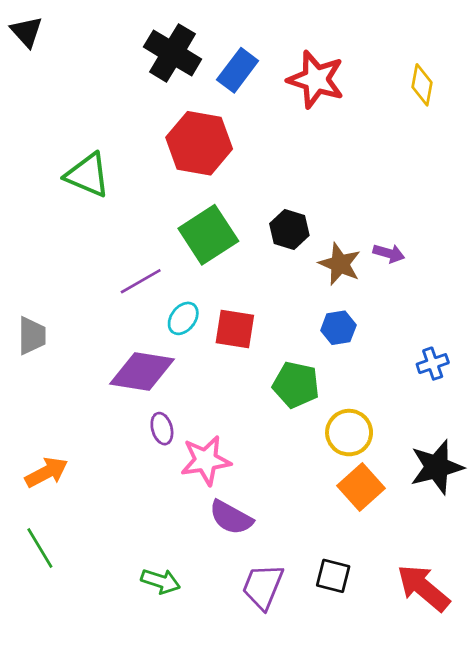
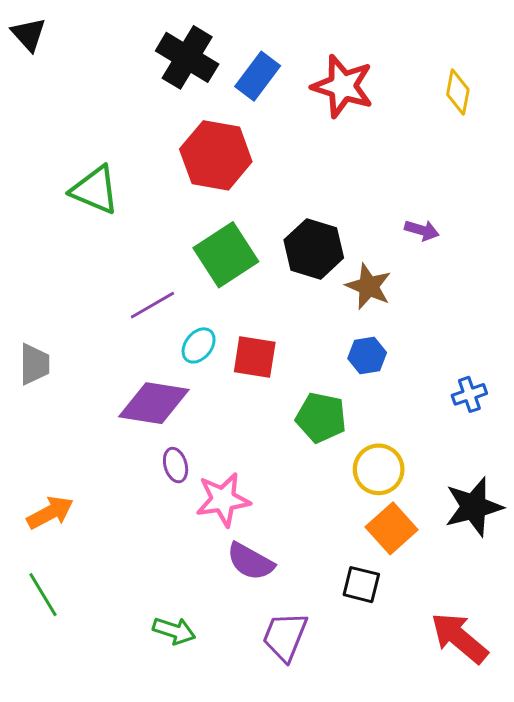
black hexagon: (289, 229) -> (314, 249), size x1.4
purple arrow: (389, 253) -> (422, 230), moved
black square: (333, 576) -> (361, 585), moved

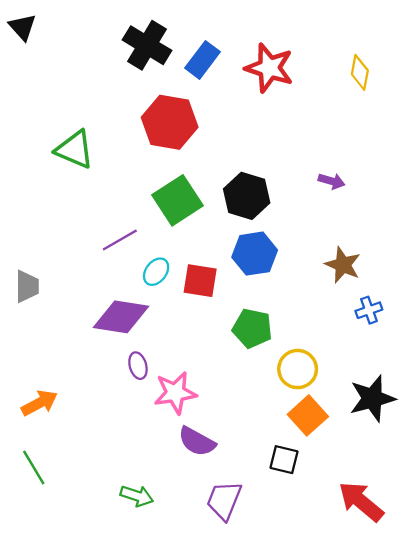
brown star: (369, 286) -> (343, 265), moved
blue hexagon: (367, 356) -> (255, 254), moved, size x1.5

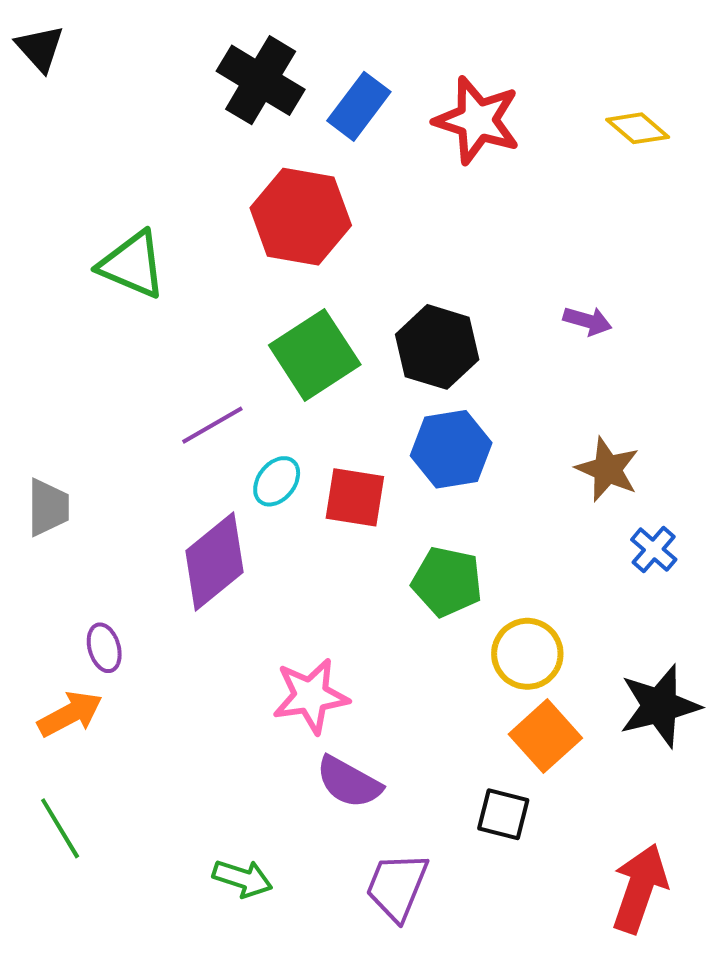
yellow diamond: (360, 72) -> (638, 128), turned -60
blue cross: (369, 310) -> (654, 550), turned -30
purple diamond: (121, 317) -> (214, 562), turned -48
purple ellipse: (138, 366) -> (104, 648), moved
red arrow: (361, 502) -> (640, 888), turned 69

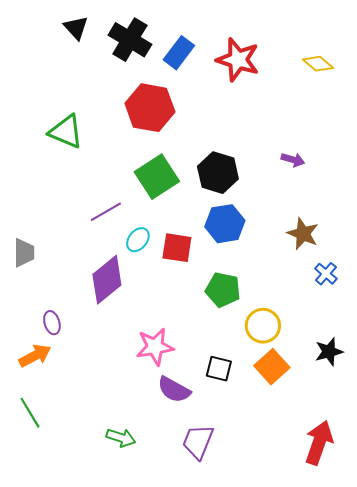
black triangle: (40, 48) -> (76, 28), moved
black star: (660, 706) -> (329, 352), size x0.7
black square: (503, 814) -> (219, 369), moved

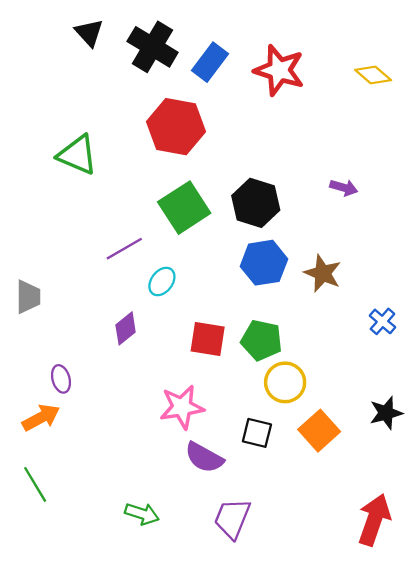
brown star: (303, 234) -> (323, 273), moved
red square: (177, 248) -> (208, 339), moved
purple diamond: (107, 280) -> (126, 328), size x0.6
yellow circle: (263, 326) -> (285, 382), moved

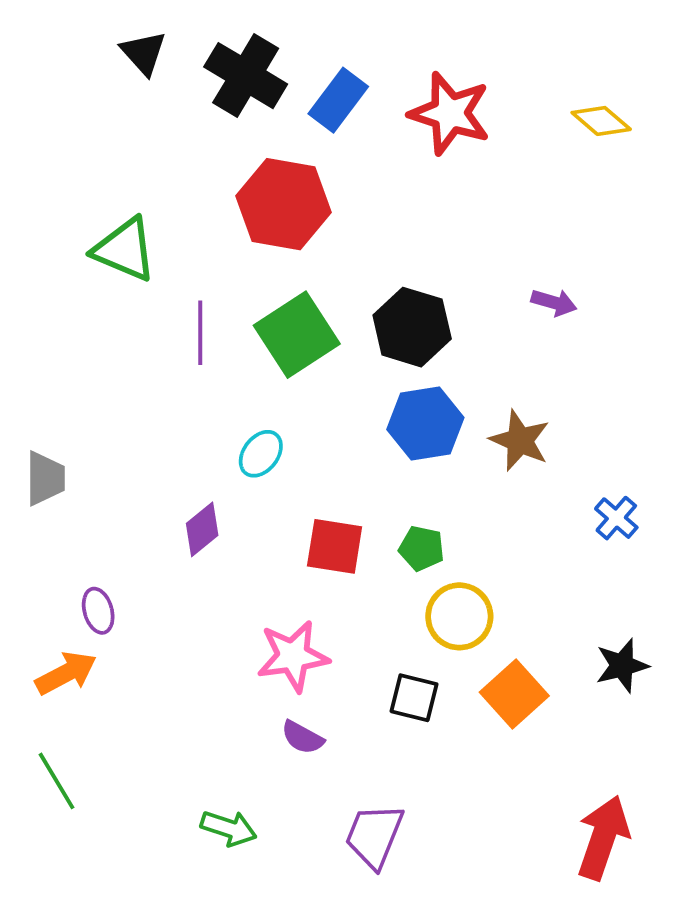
purple line: (124, 249) -> (200, 333), moved, turned -60
green pentagon: (262, 340) -> (422, 548), size x0.7
purple semicircle: (204, 458) -> (302, 737), moved, size x0.7

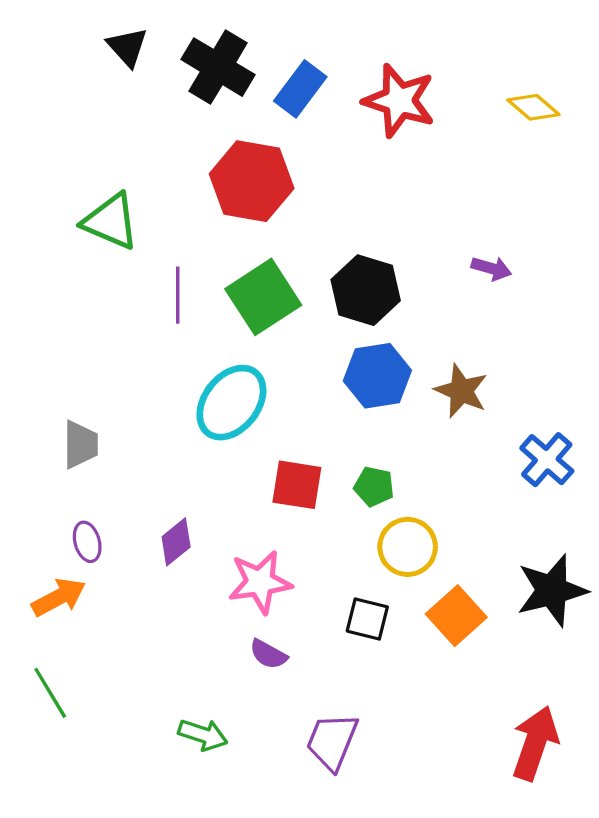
cyan ellipse: (261, 454) -> (231, 403), size x1.8
gray trapezoid: (45, 478) -> (80, 445), moved
blue cross: (616, 518) -> (547, 460), size x1.4
purple diamond: (202, 529) -> (176, 542), moved
black star: (622, 666) -> (552, 590), size x1.5

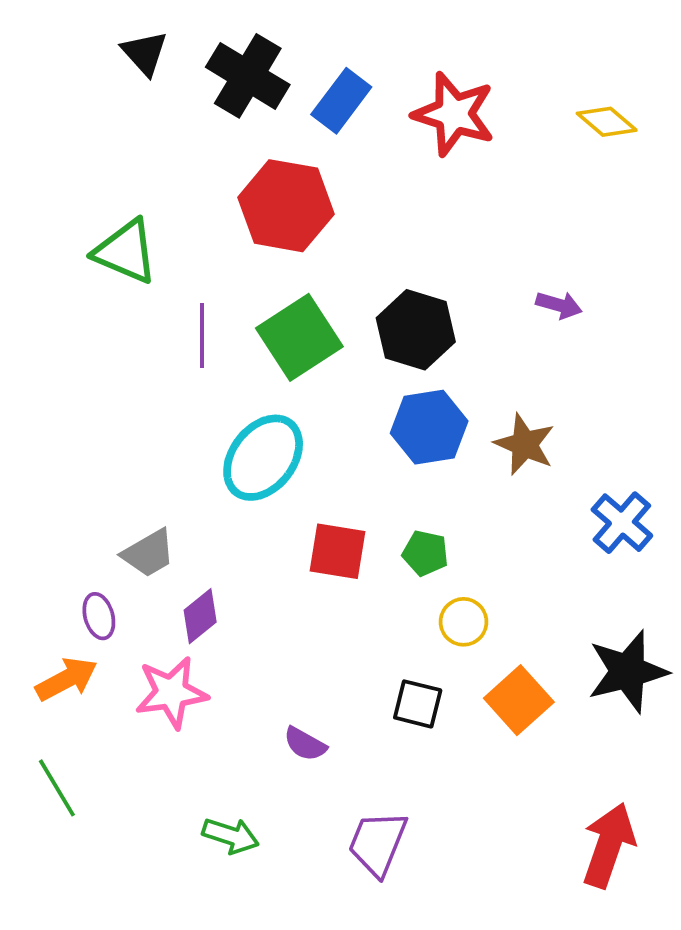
gray trapezoid: (80, 445) -> (149, 553), moved, turned 60
yellow circle: (408, 547) -> (463, 622), size x0.7
pink star: (260, 582) -> (171, 692), moved

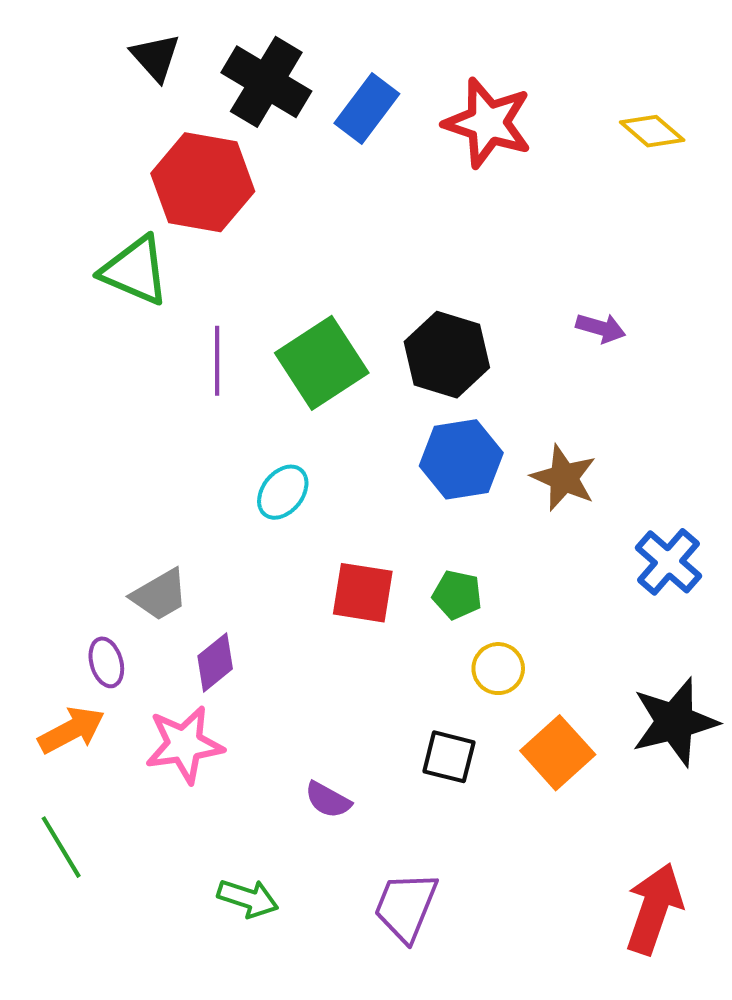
red hexagon: (286, 206) -> (203, 182), moved
cyan ellipse: (263, 458) -> (283, 492), size x0.6

